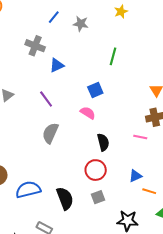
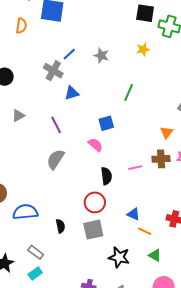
blue line: (54, 17) -> (69, 54), moved
pink line: (140, 137) -> (135, 168), moved, turned -32
blue triangle: (135, 176) -> (133, 214), turned 40
gray square: (98, 197) -> (93, 230), size x1.5
black semicircle: (65, 198) -> (60, 226), size x0.6

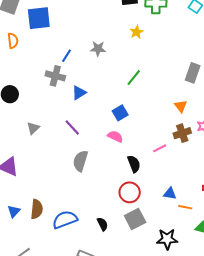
green line: (129, 93) -> (134, 77), turned 30

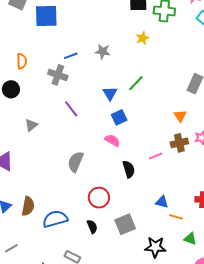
orange semicircle: (13, 41) -> (22, 61), moved
blue line: (66, 56) -> (71, 56), turned 32
blue triangle: (79, 93) -> (110, 93), moved, turned -35
purple line: (72, 127) -> (71, 109), moved
red circle: (130, 192) -> (99, 198), moved

